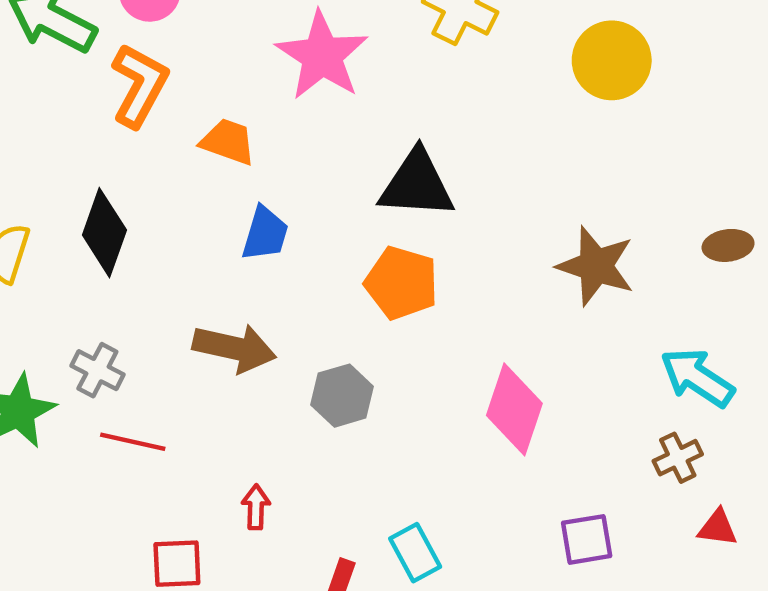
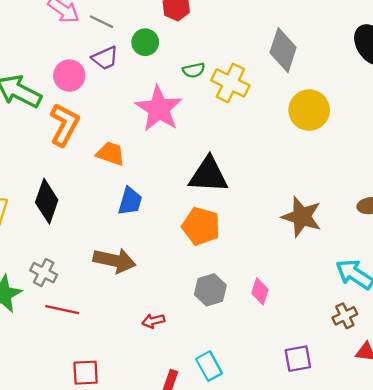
gray hexagon: (342, 396) -> (210, 290), moved
pink diamond: (514, 409) -> (260, 291), size x0.6
red arrow: (256, 507) -> (153, 321), moved, turned -105

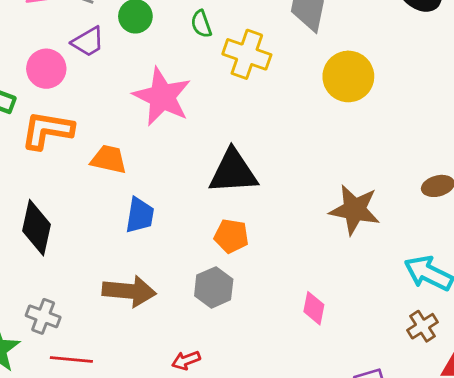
green semicircle: (194, 70) -> (201, 24), moved, turned 90
orange L-shape: (64, 125) -> (47, 130), turned -102
orange pentagon: (201, 226) -> (231, 236), size x0.7
gray hexagon: (210, 290) -> (214, 287), moved

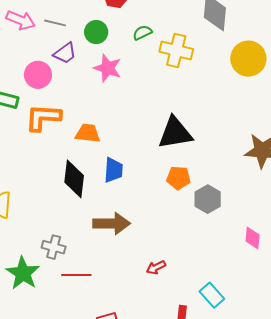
green semicircle: (201, 24) -> (142, 33), turned 90
pink star: (162, 97) -> (108, 68), moved, size x0.7
black diamond: (37, 228) -> (74, 179), moved
gray hexagon: (214, 287) -> (208, 199), moved
pink diamond: (314, 308) -> (253, 238), moved

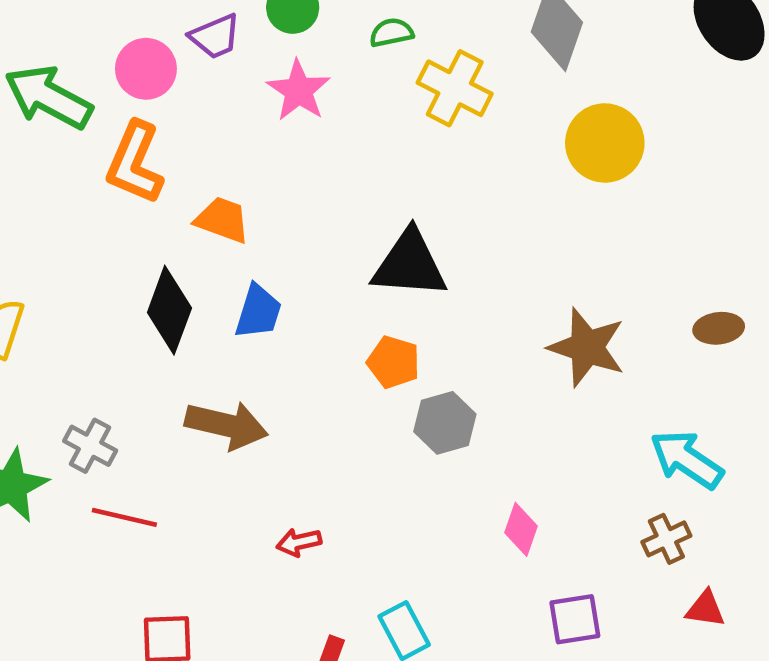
orange L-shape: (43, 118) -> (135, 163), turned -84

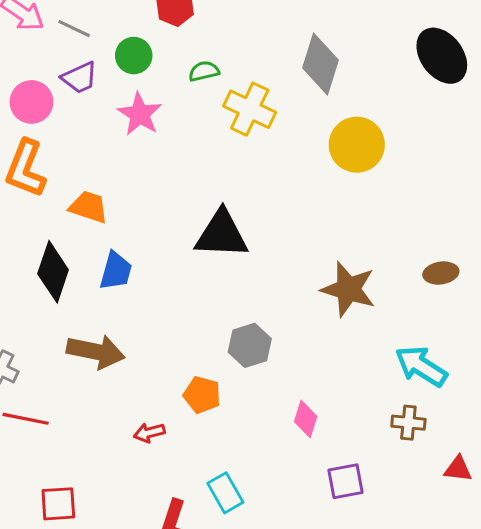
orange pentagon: (393, 362) -> (202, 395), moved
brown cross: (666, 539) -> (408, 423), turned 32
red triangle: (705, 609) -> (458, 469), moved

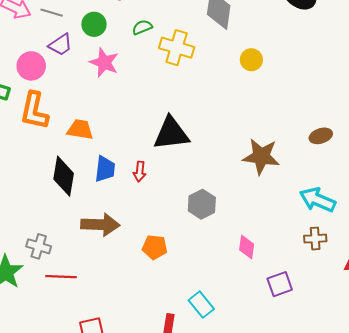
yellow circle: (357, 145) -> (251, 60), size x0.6
orange pentagon: (202, 395) -> (155, 247), moved
red arrow: (149, 433) -> (140, 172), moved, turned -60

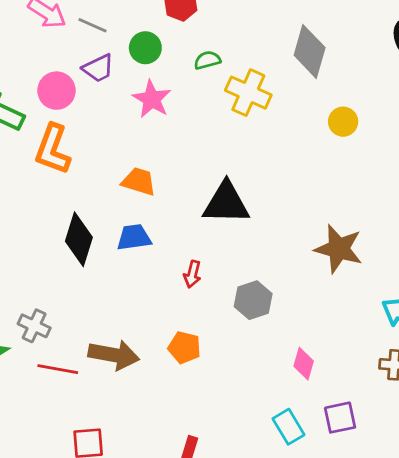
orange trapezoid: (80, 129) -> (139, 182), moved
blue trapezoid: (105, 169) -> (134, 237), turned -112
red arrow: (140, 172) -> (192, 274), moved
brown arrow: (100, 225) -> (114, 355), moved
cyan rectangle: (201, 305) -> (288, 427), moved

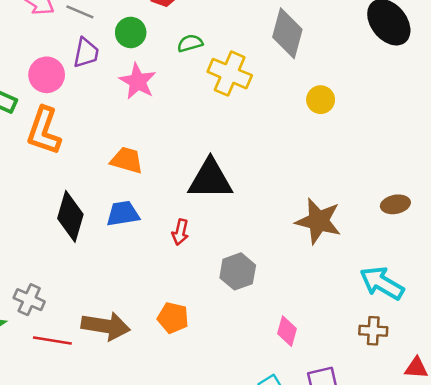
purple trapezoid: (98, 68) -> (86, 53), turned -52
red arrow: (192, 274) -> (180, 232), moved

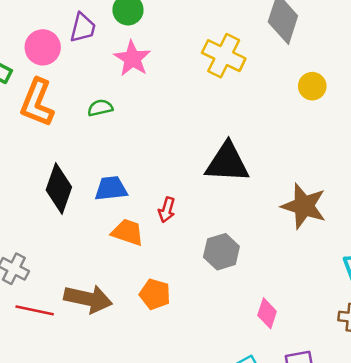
green semicircle: (190, 43) -> (100, 108), moved
orange trapezoid: (127, 160) -> (128, 232), moved
black triangle: (210, 179) -> (227, 163), moved

